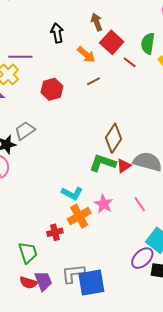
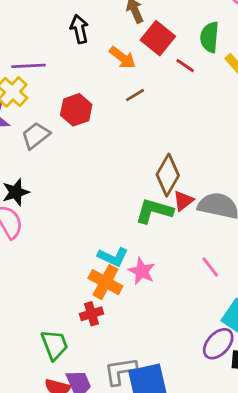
gray trapezoid: (25, 131) -> (36, 136), moved
red triangle: (124, 166) -> (183, 201), moved
pink star: (104, 204) -> (142, 271), moved
orange cross: (79, 216) -> (105, 282), moved, turned -30

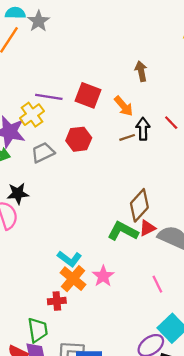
black arrow: (79, 29) -> (143, 129), moved
red square: (158, 38) -> (88, 95), moved, turned -30
cyan L-shape: (113, 257) -> (69, 259), moved
green trapezoid: (54, 345) -> (38, 330), moved

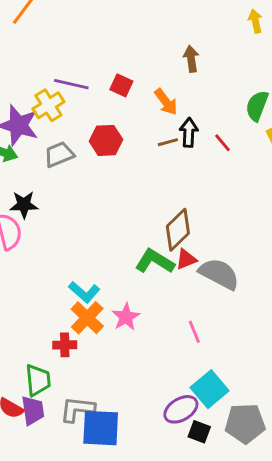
red square: (88, 95) -> (121, 85), size x0.7
red line: (171, 123) -> (223, 143), moved

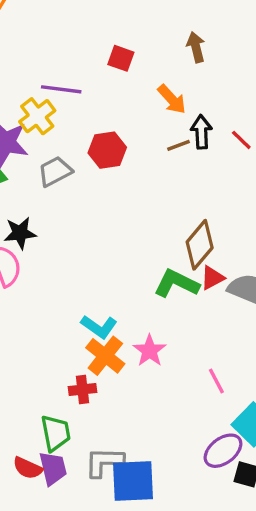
red square: (121, 85) -> (121, 58), moved
pink line: (194, 332) -> (216, 381), moved

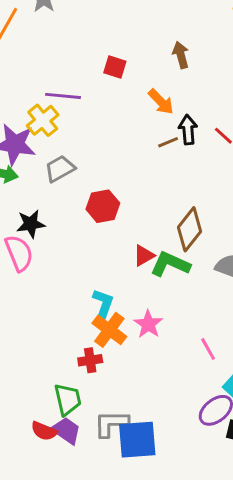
red hexagon: (107, 150) -> (103, 206), moved
red triangle: (212, 278) -> (144, 256), moved
cyan L-shape: (99, 327) -> (103, 304), turned -104
purple trapezoid: (53, 468) -> (66, 431), turned -40

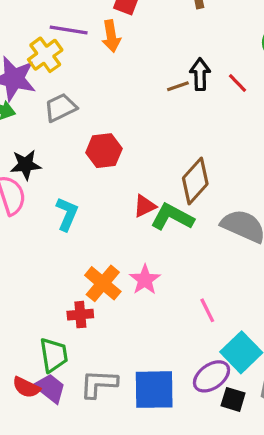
orange arrow: (161, 102) -> (111, 36), moved, turned 32
cyan L-shape: (103, 304) -> (67, 214), moved
blue square: (137, 440) -> (154, 390), moved

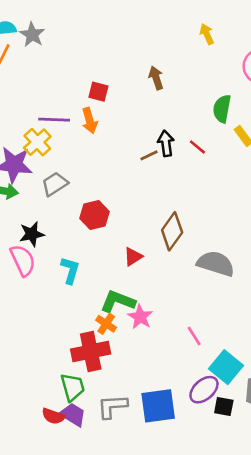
green L-shape: (172, 217) -> (118, 301), moved
orange cross: (103, 283) -> (106, 324), size x0.7
red cross: (80, 315) -> (91, 351), size x1.8

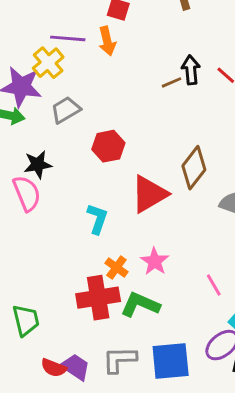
red triangle: (133, 257) -> (149, 194), size x1.8
cyan L-shape: (70, 270) -> (97, 219), moved
green L-shape: (118, 301) -> (140, 305), moved
green trapezoid: (73, 387) -> (26, 320), moved

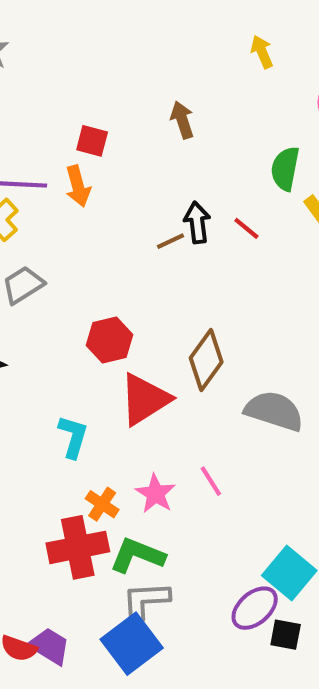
red hexagon: (108, 146) -> (110, 340), moved
pink line: (214, 285) -> (211, 481), moved
gray L-shape: (120, 360) -> (146, 600), moved
blue square: (171, 361) -> (132, 644), moved, turned -30

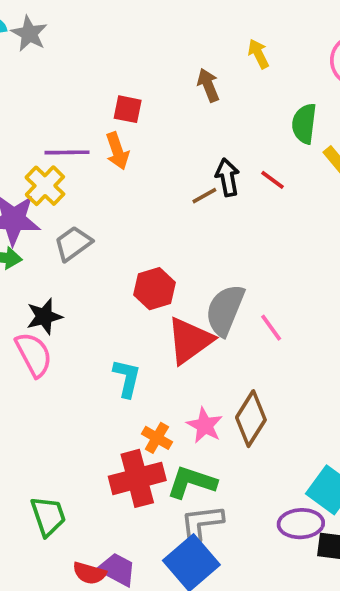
yellow arrow: (262, 52) -> (258, 54), moved
brown diamond: (206, 360) -> (251, 419), moved
gray semicircle: (274, 411) -> (225, 310), moved, turned -82
pink line: (211, 481) -> (271, 328), moved
purple ellipse: (255, 608) -> (301, 524), turned 42

